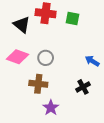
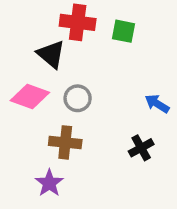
black triangle: (22, 25) -> (51, 54), moved
purple star: (51, 108) -> (49, 183), moved

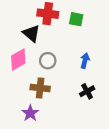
pink diamond: (30, 97) -> (18, 60), turned -50
blue arrow: (157, 104) -> (85, 61), moved, turned 72

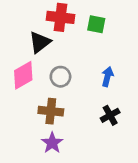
black triangle: (31, 33) -> (40, 42), turned 42
purple star: (30, 113) -> (52, 143), moved

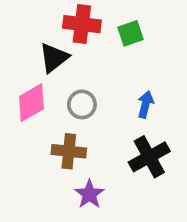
green square: (96, 24) -> (131, 33), turned -30
black cross: (110, 115) -> (149, 157), size x1.5
purple star: (52, 143) -> (89, 194), moved

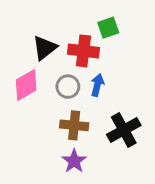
red cross: (82, 24) -> (83, 51), moved
blue arrow: (146, 104) -> (97, 85), moved
brown cross: (69, 151) -> (74, 125), moved

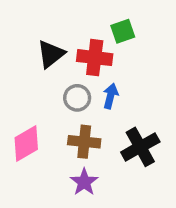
pink diamond: (26, 85) -> (26, 143), moved

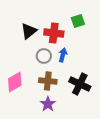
green square: (123, 31) -> (78, 21), moved
black cross: (140, 147) -> (80, 84), turned -35

